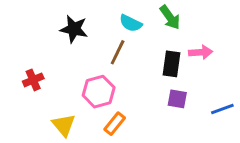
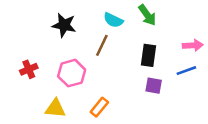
pink arrow: (201, 52) -> (193, 45), moved
pink hexagon: (99, 92) -> (72, 73), moved
blue line: (222, 109) -> (186, 71), moved
yellow triangle: (64, 125) -> (55, 108), turned -45

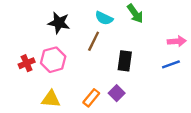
black rectangle: (149, 55) -> (125, 61), moved
pink hexagon: (72, 73) -> (53, 60), moved
purple square: (154, 86) -> (117, 93), moved, turned 35

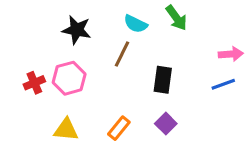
purple square: (117, 93) -> (166, 124), moved

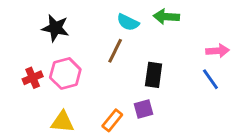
green arrow: (176, 18) -> (166, 17), turned 130
black star: (77, 30) -> (55, 28), moved
blue line: (223, 84) -> (210, 79), turned 75
purple square: (166, 124) -> (144, 109), moved, turned 30

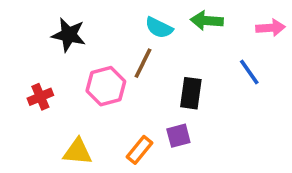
pink arrow: (218, 51) -> (270, 28), moved
pink hexagon: (65, 73) -> (106, 86), moved
blue line: (210, 79) -> (249, 72), moved

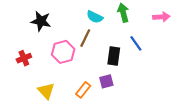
green arrow: (207, 21) -> (123, 13), turned 72
blue line: (249, 72) -> (136, 43), moved
yellow triangle: (78, 152) -> (46, 91), turned 42

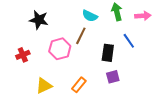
pink arrow: (161, 17) -> (143, 16), moved
purple square: (106, 81) -> (113, 77), moved
yellow triangle: (46, 91) -> (44, 86), turned 48

